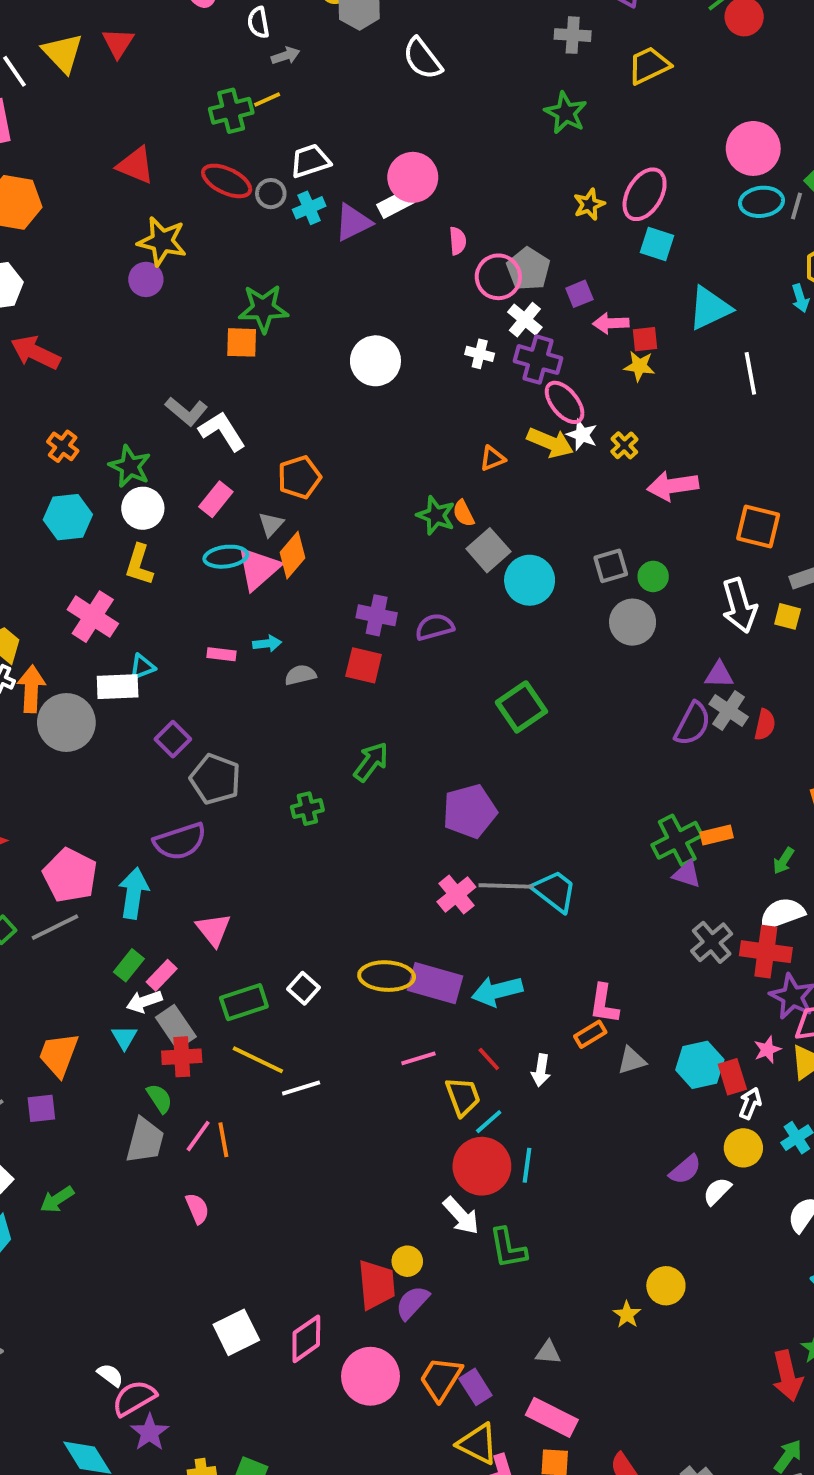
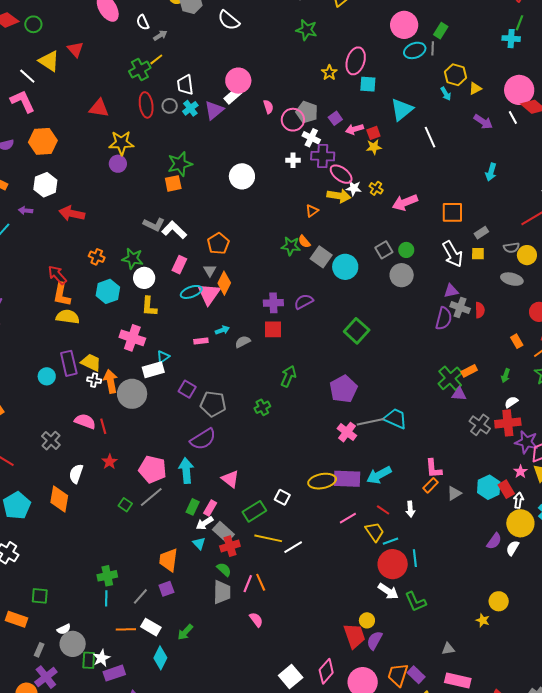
white trapezoid: (310, 161) -> (185, 85), turned -65
red ellipse: (227, 181) -> (146, 105), turned 70
white semicircle: (782, 914) -> (511, 402), size x0.6
cyan line: (489, 1122) -> (391, 541), turned 35
yellow circle: (743, 1148) -> (520, 523), size x1.4

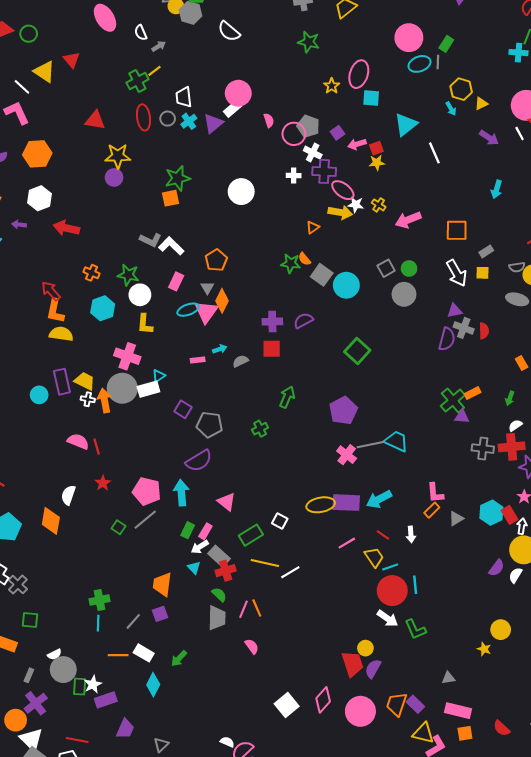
gray circle: (132, 394) -> (122, 388), moved
gray cross: (480, 425) -> (483, 449), turned -30
gray cross: (51, 441) -> (18, 585), moved

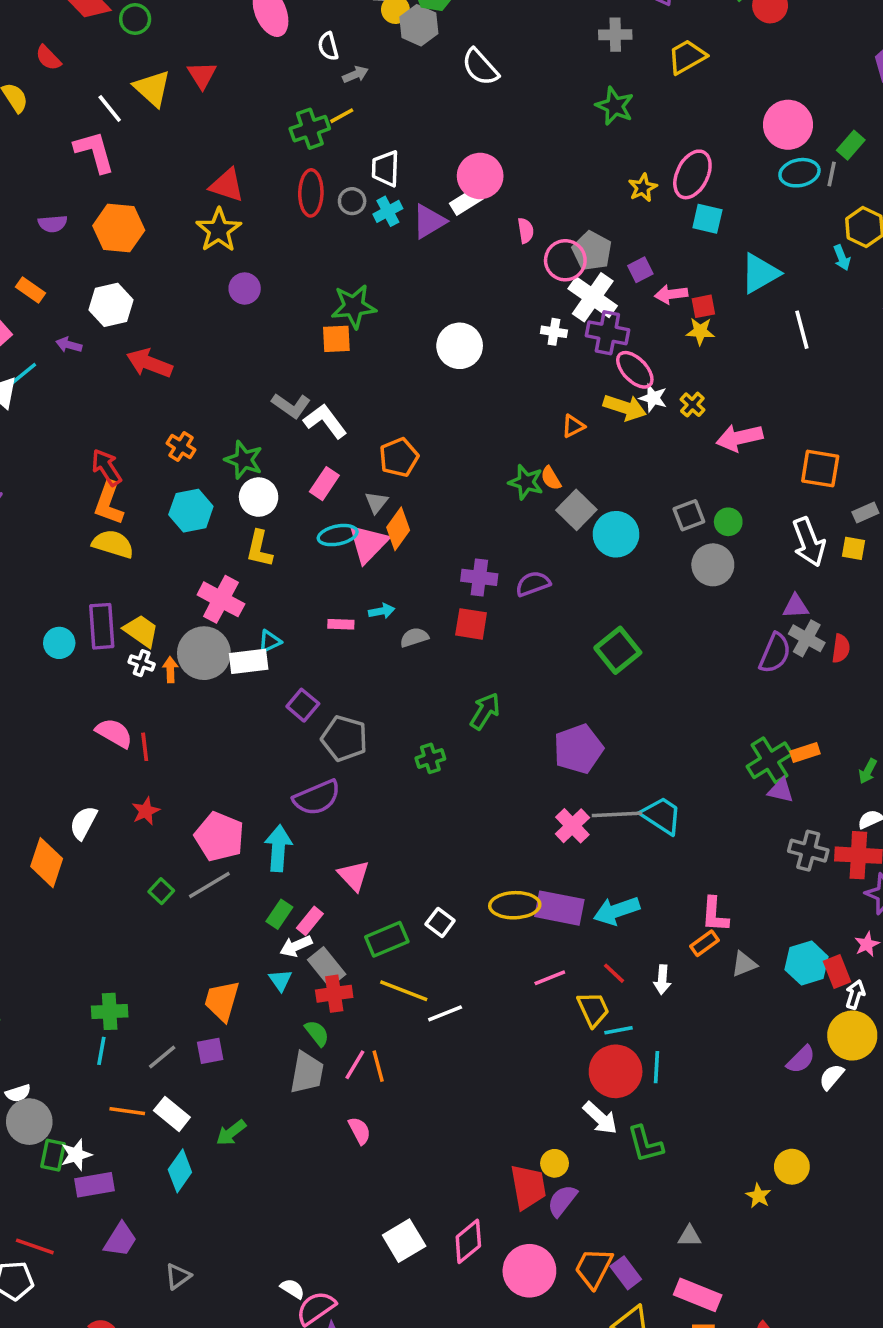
white cross: (313, 153) -> (593, 297), size x1.5
yellow star: (118, 156) -> (219, 230), moved, turned 30
orange arrow: (105, 401) -> (170, 670), size x0.6

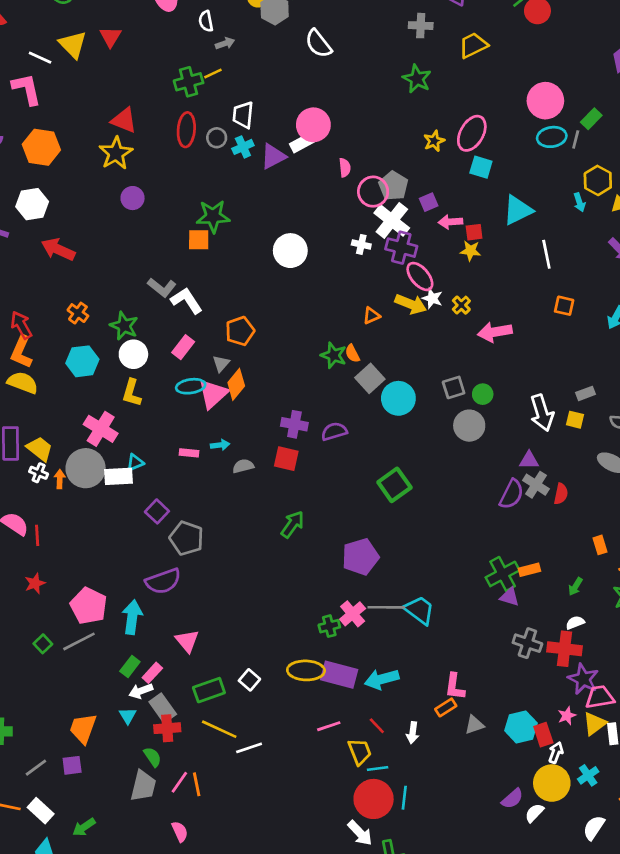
white line: (110, 109) -> (40, 58), turned -30
orange square: (820, 469) -> (564, 306), moved, size x0.7
green cross: (430, 758) -> (329, 626), moved

